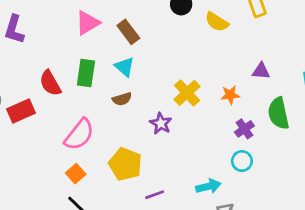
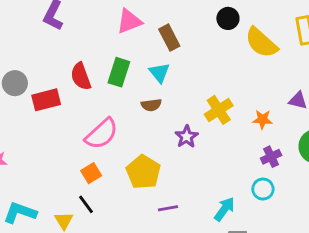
yellow semicircle: (217, 22) -> (261, 43), size x1.4
cyan arrow: (208, 186) -> (224, 209), turned -50

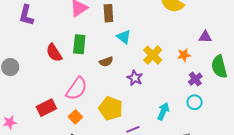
brown rectangle: (169, 38) -> (108, 13), turned 36
cyan triangle: (159, 73) -> (124, 37), moved
red rectangle: (46, 100) -> (46, 108), moved
cyan arrow: (224, 209) -> (163, 111), moved

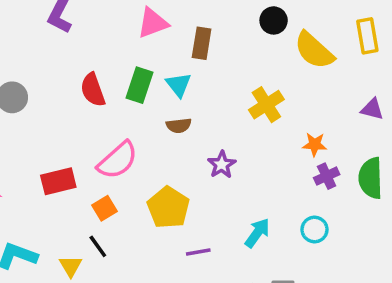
cyan triangle: (124, 37) -> (179, 85), moved
purple triangle: (205, 37) -> (372, 109), moved
yellow cross: (153, 55) -> (266, 105), moved
purple cross: (195, 79) -> (327, 176), moved

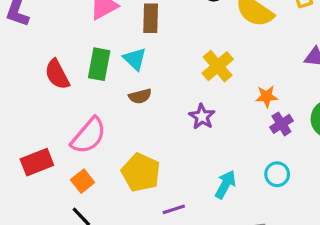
purple star: (222, 165) -> (202, 117), moved

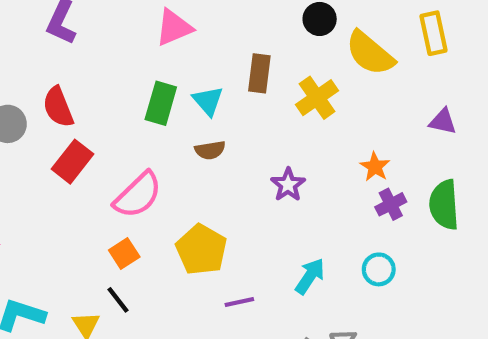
brown rectangle: (151, 18) -> (259, 73), moved
yellow cross: (218, 66) -> (317, 98), moved
red semicircle: (57, 74) -> (58, 107), moved
orange star: (267, 96) -> (375, 167), turned 30
red rectangle: (37, 162) -> (73, 162), moved, turned -36

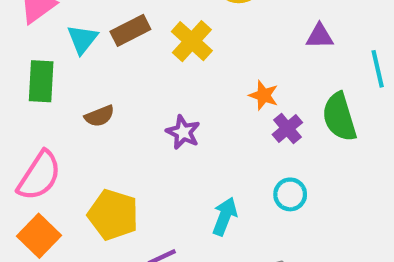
brown rectangle: (259, 73) -> (130, 30), turned 69
cyan triangle: (208, 101) -> (82, 39), moved, turned 32
orange square: (124, 254) -> (39, 236), size x1.4

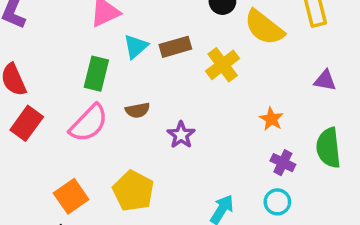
purple cross: (287, 128) -> (283, 163), moved, turned -35
purple star: (183, 132) -> (181, 135), moved
pink semicircle: (39, 176) -> (89, 123), moved

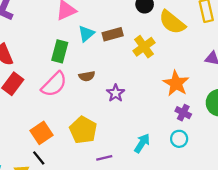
orange star: (271, 119) -> (176, 83), size x1.6

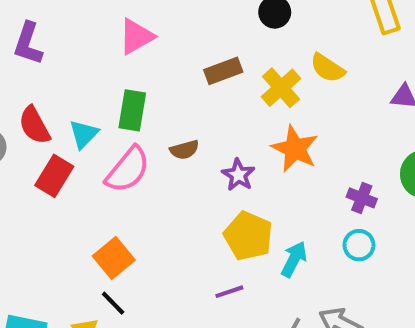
yellow semicircle: (172, 22) -> (327, 68), moved, size x0.7
cyan triangle: (86, 34) -> (84, 134), moved
orange star: (176, 83) -> (295, 149), moved
yellow pentagon: (83, 130) -> (248, 236), moved

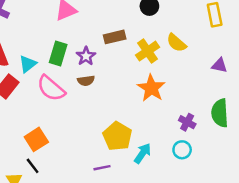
pink semicircle: (128, 170) -> (51, 88), turned 84
purple star: (238, 175) -> (86, 56), moved

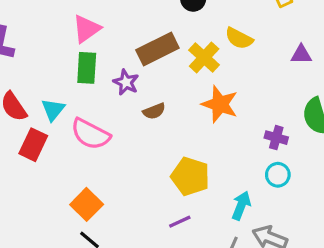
brown rectangle: (115, 37) -> (157, 49), size x1.4
green rectangle: (58, 53) -> (87, 68), moved
brown semicircle: (86, 81) -> (154, 111), moved
cyan arrow: (143, 153) -> (241, 206), moved

